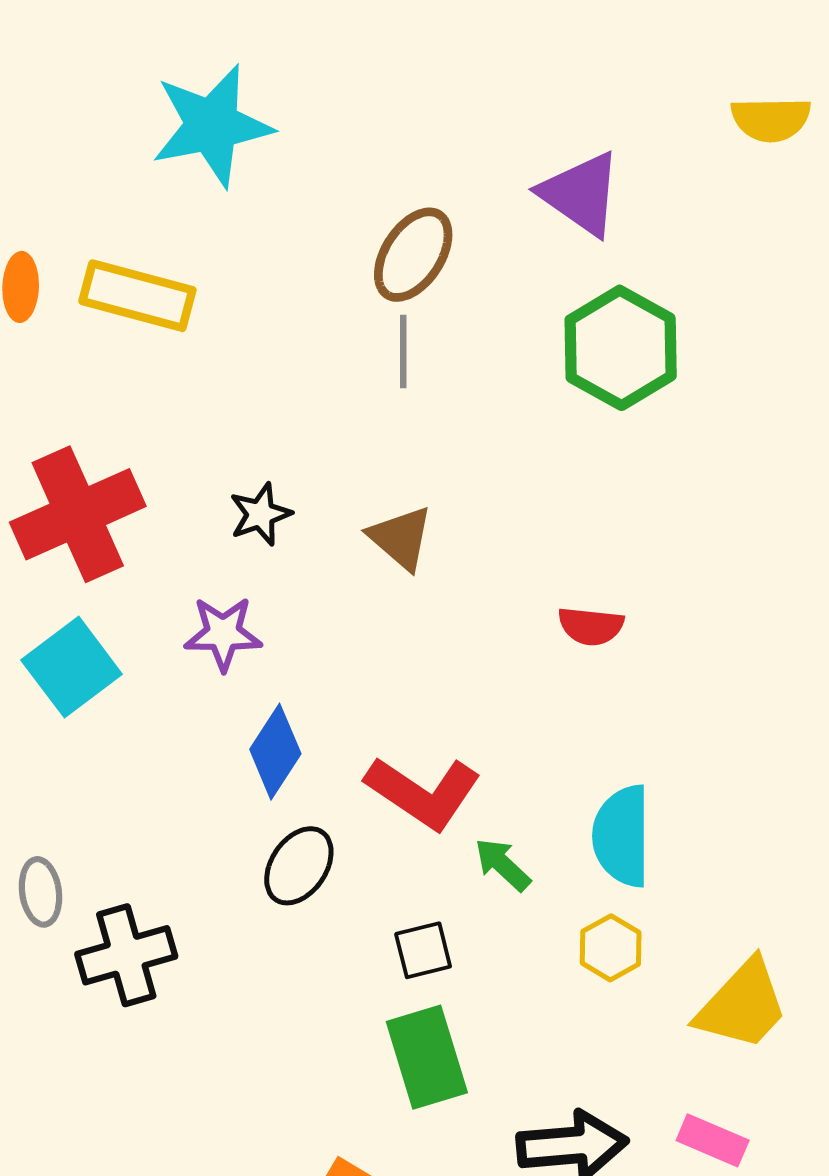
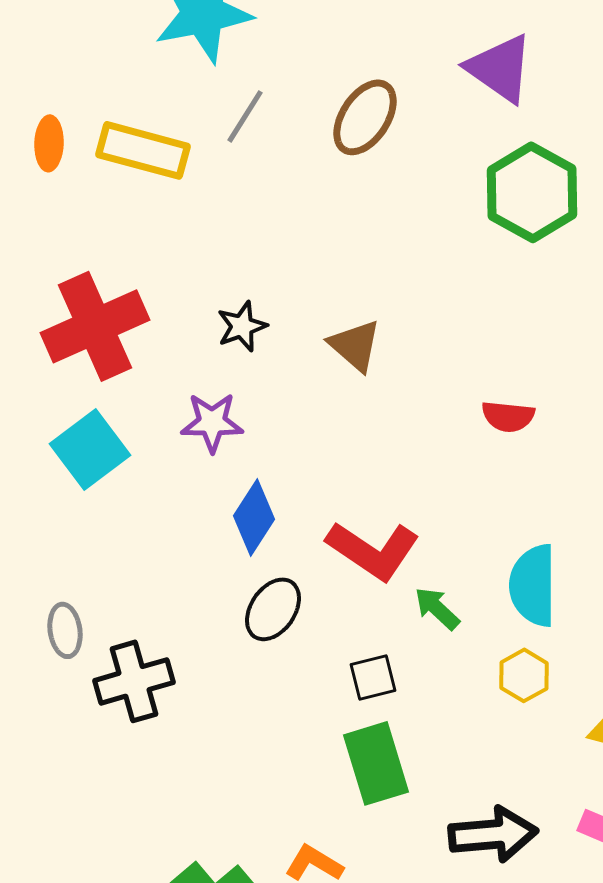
gray line: (403, 352) -> (245, 116), moved, turned 32

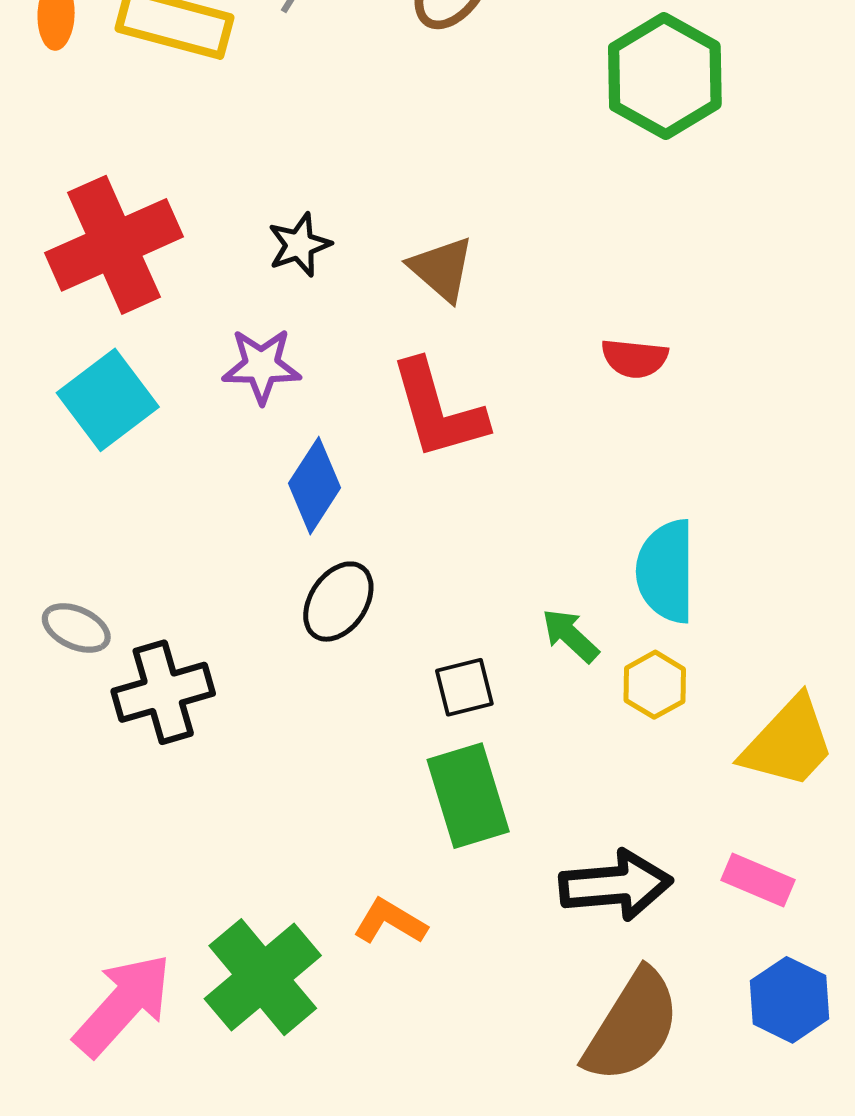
red L-shape: (373, 550) -> (438, 410), moved, turned 40
green arrow: (437, 608) -> (570, 636), moved
gray ellipse: (65, 630) -> (76, 628), turned -58

